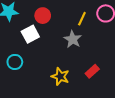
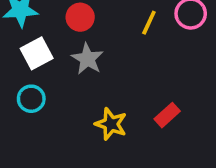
white square: (30, 34) -> (37, 53), moved
gray star: (73, 39) -> (87, 59), moved

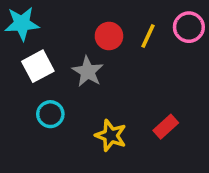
red circle: (80, 17) -> (109, 36), moved
cyan circle: (31, 99) -> (50, 114), moved

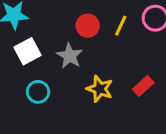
red rectangle: (166, 127) -> (143, 86), moved
yellow star: (111, 135) -> (100, 89), moved

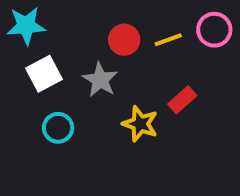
yellow line: (121, 26) -> (168, 40), turned 45
red rectangle: (143, 86) -> (182, 100), moved

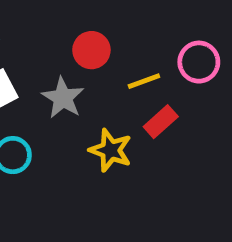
pink circle: (214, 30) -> (199, 62), moved
yellow line: (168, 40) -> (144, 81), moved

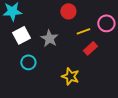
red circle: (91, 50) -> (68, 11), moved
yellow star: (111, 150) -> (70, 76), moved

